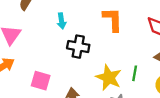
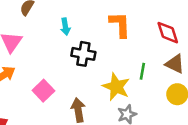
green line: (135, 73) -> (142, 71), moved
pink square: (41, 81) -> (43, 91), turned 30

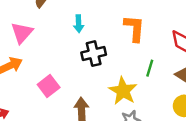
black cross: (83, 54) -> (94, 54), turned -30
green line: (142, 71) -> (150, 68), moved

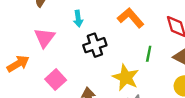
orange L-shape: (134, 28) -> (131, 18), turned -40
pink triangle: (22, 33) -> (45, 38), moved

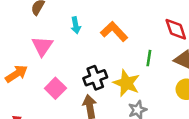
orange L-shape: (131, 18) -> (114, 31), moved
black cross: (95, 45) -> (95, 78), moved

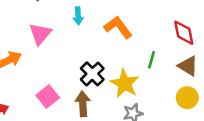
black cross: (95, 78) -> (92, 74), turned -30
pink square: (55, 88) -> (48, 97), moved

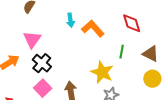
cyan arrow: (78, 16) -> (71, 20), moved
red diamond: (184, 33) -> (132, 23), moved
black cross: (92, 74) -> (42, 63), moved

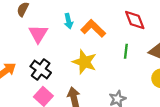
pink triangle: (32, 39) -> (38, 34), moved
yellow star: (102, 72) -> (85, 62), moved

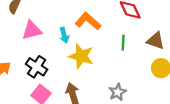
cyan arrow: (69, 21) -> (64, 35), moved
pink triangle: (38, 34) -> (32, 30), turned 48

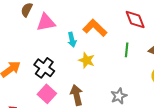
pink triangle: (32, 30) -> (46, 22), moved
yellow star: (81, 56) -> (87, 60), size x0.7

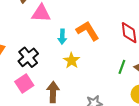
green line: (127, 50) -> (122, 67), moved

